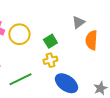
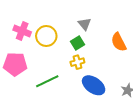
gray triangle: (78, 22) -> (85, 24), moved, turned -32
orange semicircle: (91, 40) -> (119, 42), turned -30

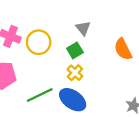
yellow cross: (77, 62) -> (75, 73), turned -32
blue ellipse: (94, 85) -> (73, 100), moved

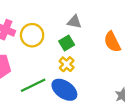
gray triangle: (83, 28) -> (74, 22), turned -40

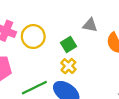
gray triangle: (74, 22) -> (90, 25), moved

